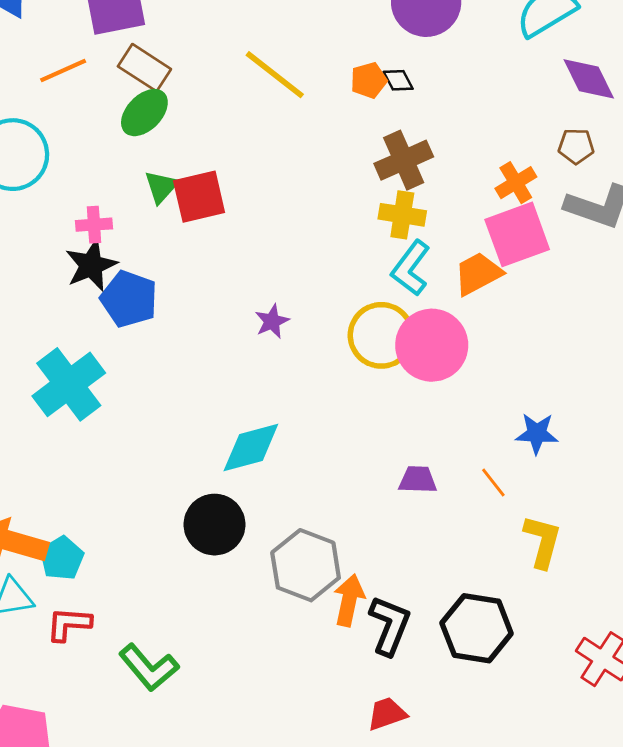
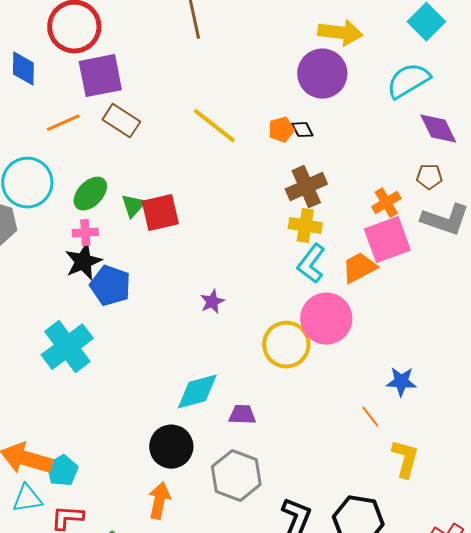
green ellipse: (144, 113) -> (90, 194), moved
yellow circle: (381, 335) -> (286, 345), moved
purple trapezoid: (418, 480) -> (242, 415), moved
orange arrow: (349, 600) -> (159, 501), moved

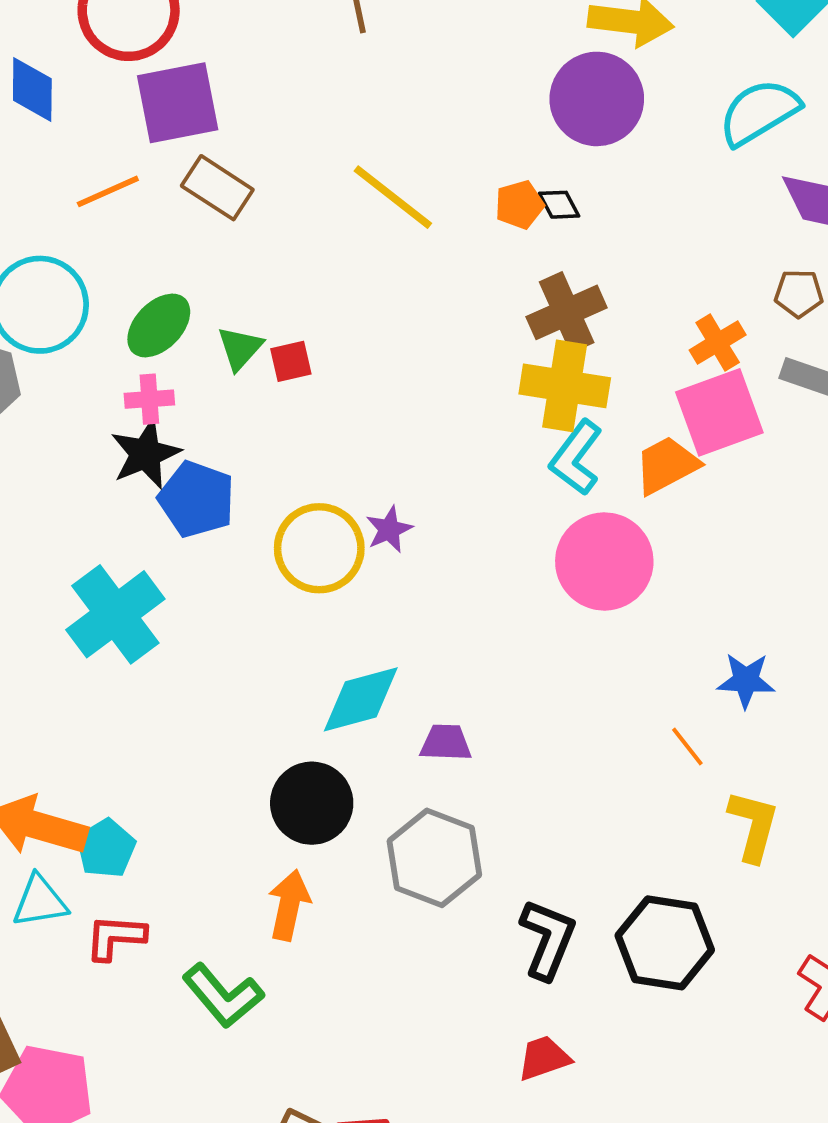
red square: (160, 213) -> (291, 361), size x0.6
yellow cross: (305, 226) -> (565, 386), size x1.4
yellow circle: (286, 345) -> (319, 548), moved

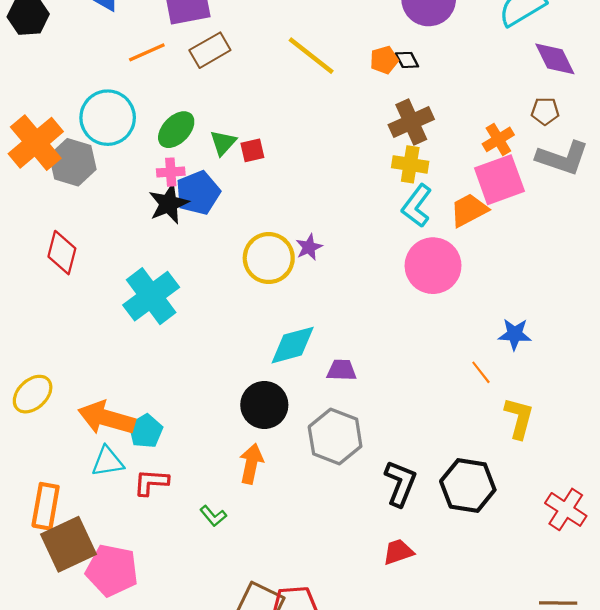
brown rectangle: (217, 188) -> (210, 50), turned -63
yellow cross: (565, 386) -> (410, 164), size x0.7
blue pentagon: (197, 499) -> (198, 193), moved, turned 30
green L-shape: (223, 996) -> (213, 516), size x0.6

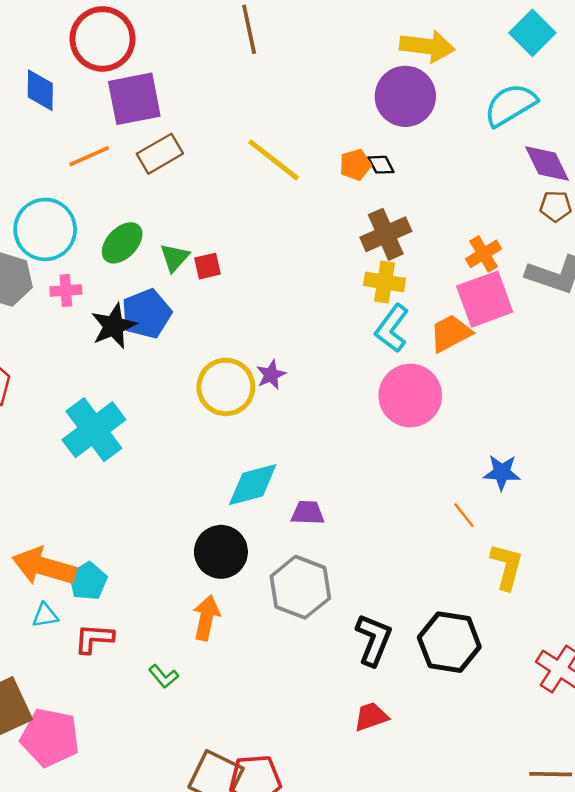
brown pentagon: (545, 111) -> (556, 206), moved
pink cross: (171, 172) -> (66, 290), moved
cyan triangle: (108, 462) -> (45, 615), size x0.7

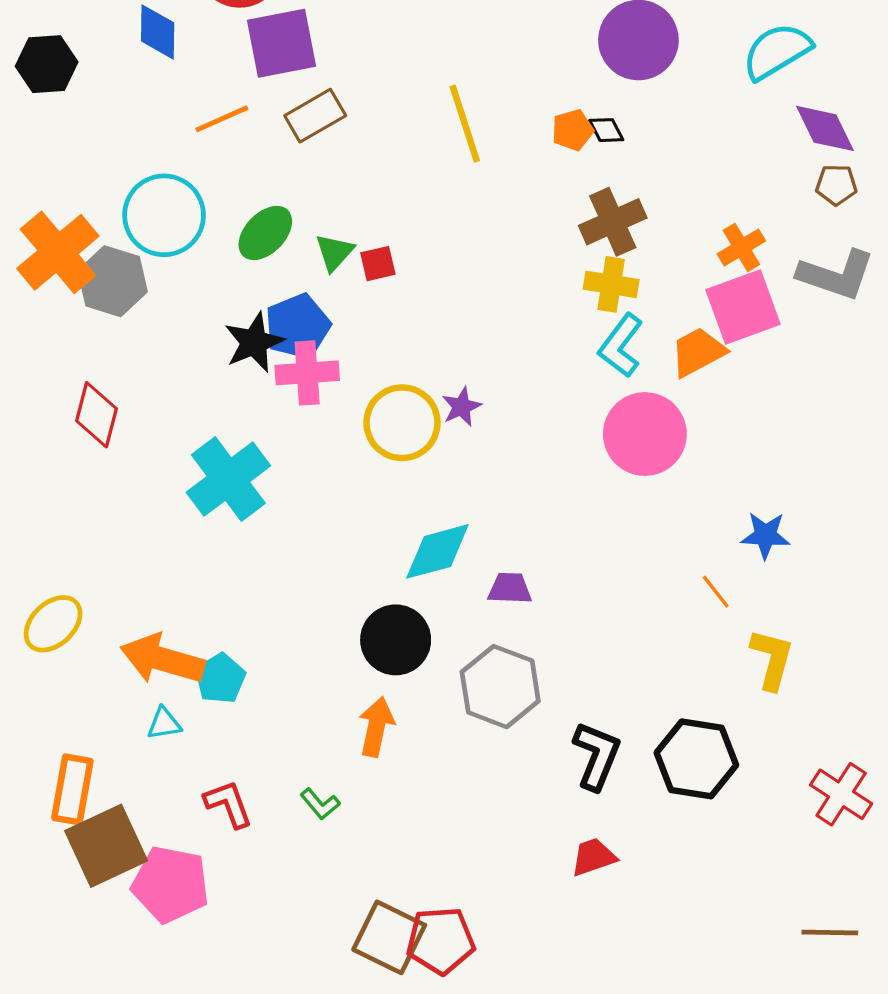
yellow line: (273, 160) -> (465, 124), turned 34
pink cross: (66, 290) -> (307, 373), moved, size x1.5
red L-shape: (94, 639) -> (228, 804), moved, turned 66

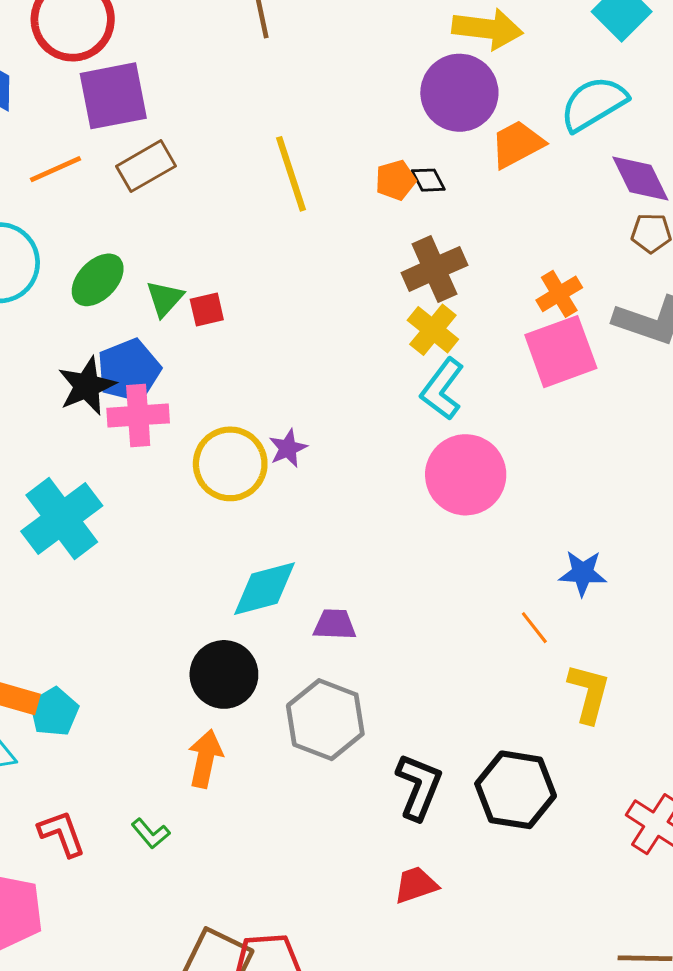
yellow cross: (611, 284) -> (433, 330), turned 30
orange trapezoid: (698, 352) -> (517, 144), moved

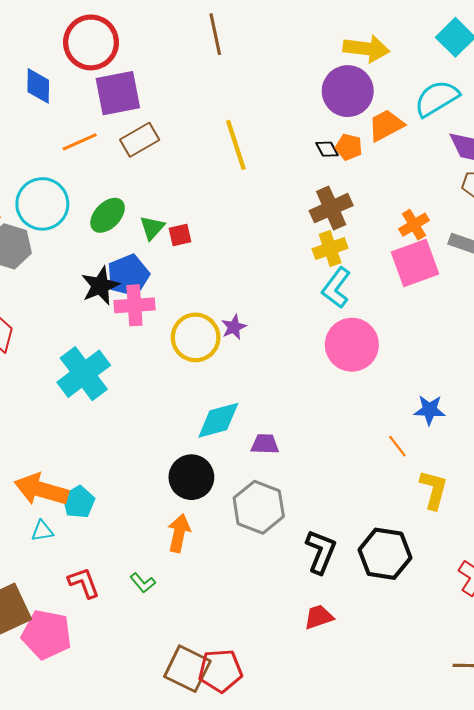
orange pentagon: (395, 180) -> (349, 147), moved, turned 30
yellow cross: (433, 330) -> (330, 248), turned 32

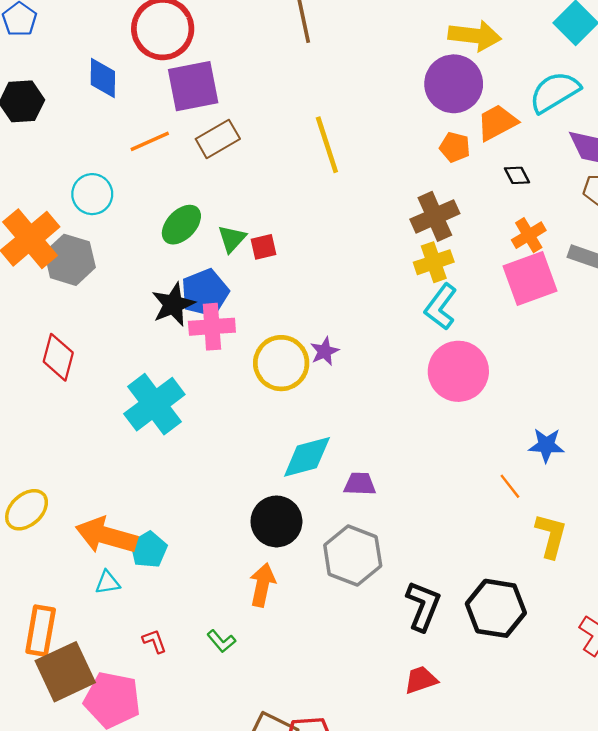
black diamond: (327, 149) -> (517, 175), moved
cyan circle: (42, 204) -> (92, 194), moved, size x0.7
red L-shape: (84, 583) -> (154, 641), size x0.7

